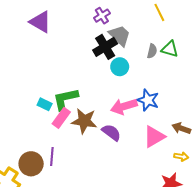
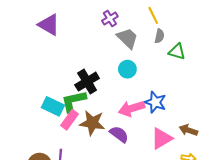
yellow line: (159, 12) -> (153, 15), moved
black cross: (105, 47) -> (87, 82), moved
gray semicircle: (152, 51) -> (159, 36), moved
cyan rectangle: (45, 104) -> (53, 106), size x1.5

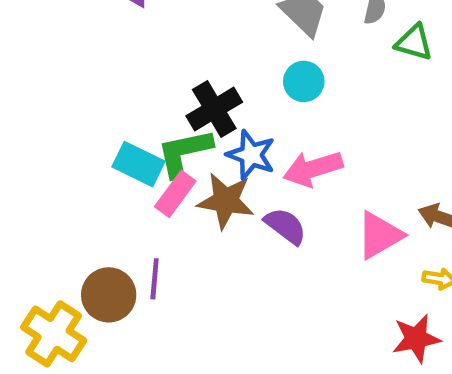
blue star: (155, 102) -> (251, 155), moved

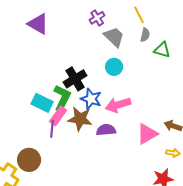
green L-shape: (184, 153) -> (62, 98), turned 128
purple semicircle: (285, 226) -> (106, 130), turned -42
purple line: (155, 279) -> (52, 129), moved

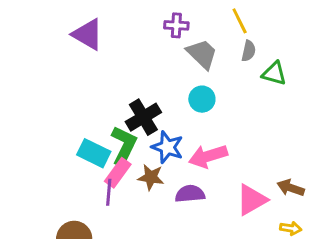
purple cross: (97, 18) -> (176, 25), turned 35
brown star: (80, 119) -> (151, 177), size x0.7

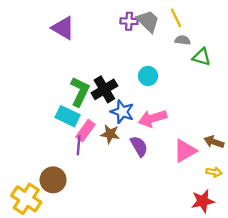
gray semicircle: (249, 51) -> (183, 40), turned -96
gray trapezoid: (202, 54) -> (148, 21), moved
green L-shape: (124, 146) -> (80, 92), moved
purple semicircle: (190, 194) -> (139, 146), turned 65

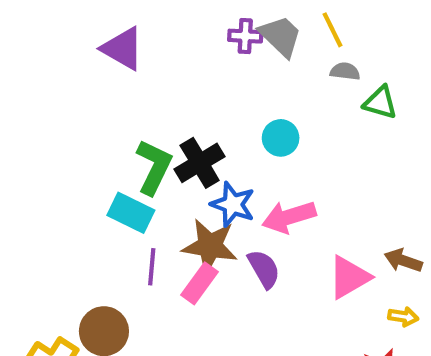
pink rectangle: (85, 131) -> (200, 283), moved
brown star: (110, 134) -> (210, 246), size x1.5

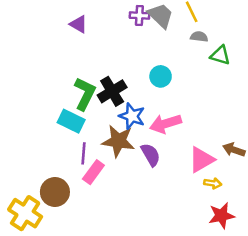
purple triangle: (123, 49) -> (79, 24), moved, size x0.7
pink rectangle: (200, 283) -> (93, 172), moved
yellow arrow: (403, 317) -> (213, 183), moved

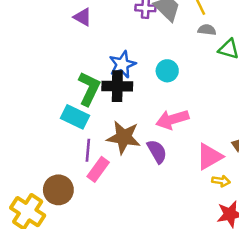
black cross: (112, 91) -> (117, 86), turned 32
blue star: (132, 116) -> (122, 64), moved, turned 30

